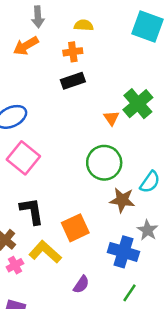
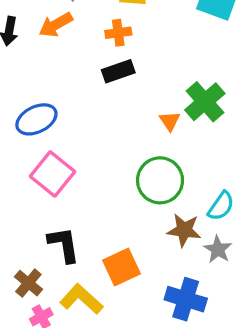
gray star: (148, 230) -> (218, 249), moved

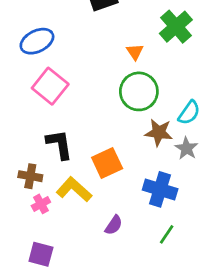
orange triangle: (170, 121) -> (135, 52), moved
brown cross: (28, 283) -> (30, 176), turned -30

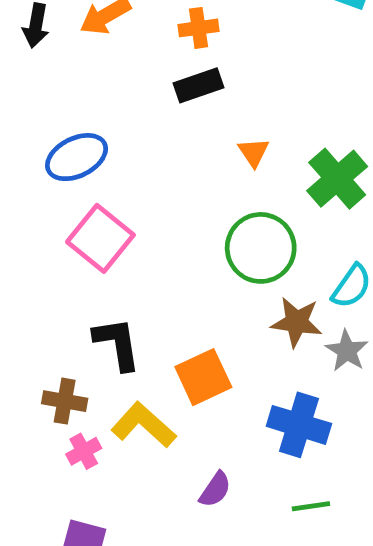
green cross: (176, 27) -> (337, 179), moved
orange triangle: (135, 52) -> (254, 152), moved
green line: (167, 234) -> (311, 506), turned 48

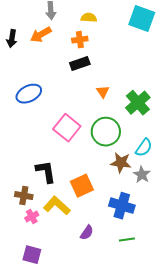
pink square: (100, 238) -> (67, 128), moved

